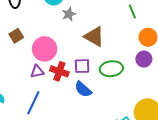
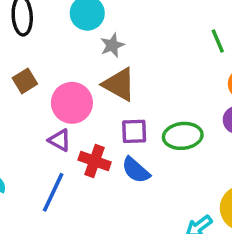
brown triangle: (94, 37) -> (119, 84), moved
purple triangle: (37, 71) -> (60, 140), turned 40
red cross: (59, 71) -> (95, 161), moved

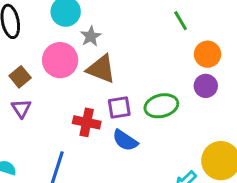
pink circle: (72, 103) -> (60, 60), moved
purple triangle: (60, 140) -> (21, 108), moved, turned 35
red cross: (95, 161) -> (87, 122), moved

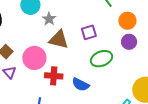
pink circle: (60, 60) -> (34, 58), moved
purple square: (119, 107) -> (89, 32), moved

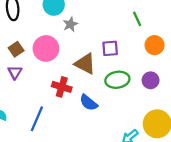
brown triangle: (59, 40) -> (85, 64), moved
purple circle: (129, 42) -> (151, 80), moved
pink circle: (34, 58) -> (46, 48), moved

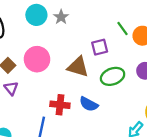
green line: (137, 19) -> (123, 28), moved
gray star: (70, 24) -> (61, 17), moved
red cross: (62, 87) -> (60, 105), moved

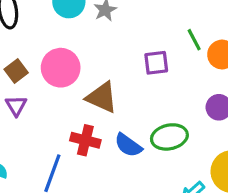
brown triangle: (78, 67) -> (102, 97), moved
green ellipse: (113, 76) -> (169, 137), moved

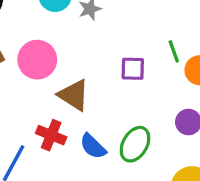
green ellipse: (169, 137) -> (135, 144), turned -56

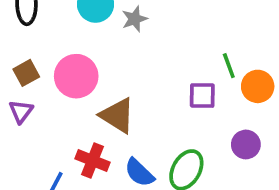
purple square: (133, 69) -> (202, 96), moved

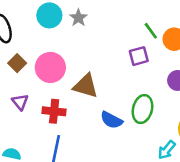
brown square: (26, 73) -> (17, 63), moved
red cross: (92, 161) -> (54, 111), moved

